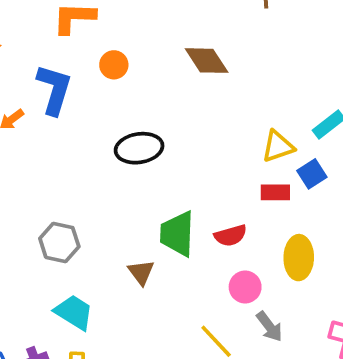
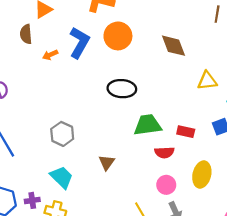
orange circle: (114, 65) -> (118, 36), size x1.6
yellow triangle: (278, 146) -> (207, 81), moved
red rectangle: (275, 192) -> (186, 132), moved
green trapezoid: (177, 234) -> (148, 125), moved, turned 68

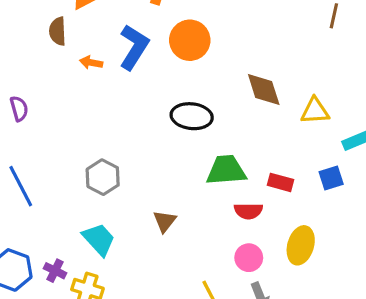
brown diamond: (173, 46) -> (264, 89), moved
orange arrow: (50, 55) -> (91, 63), turned 32
purple cross: (32, 200) -> (55, 271), turned 32

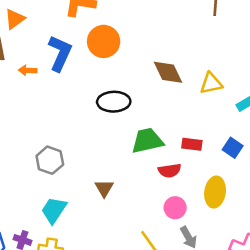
blue square: (331, 178) -> (233, 148), moved, turned -30
cyan trapezoid: (99, 239) -> (54, 210), turned -96

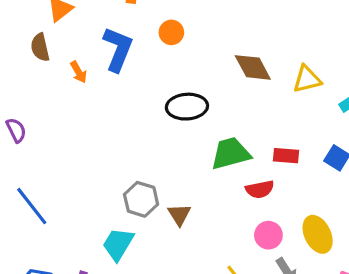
orange circle: (104, 41) -> (171, 32), size x0.6
orange arrow: (28, 70) -> (79, 72), turned -120
gray hexagon: (50, 160) -> (141, 199), moved
yellow ellipse: (215, 192) -> (318, 234), moved, turned -32

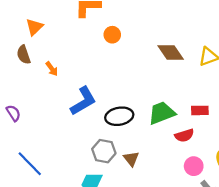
blue L-shape: (118, 49) -> (83, 101), moved, turned 44
black ellipse: (187, 107) -> (119, 116), moved

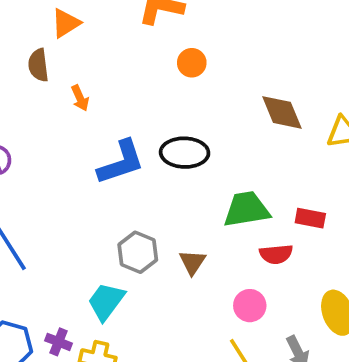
black ellipse: (119, 116) -> (185, 153), moved
brown triangle: (131, 159) -> (192, 262), moved
pink circle: (194, 166) -> (250, 306), moved

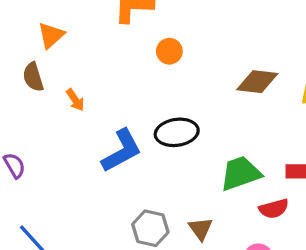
brown diamond: (282, 112) -> (257, 82), turned -51

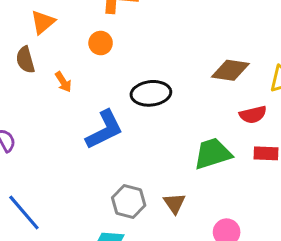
orange circle: (169, 51) -> (101, 43), moved
black ellipse: (177, 132) -> (151, 93), moved
red semicircle: (274, 209) -> (253, 115), moved

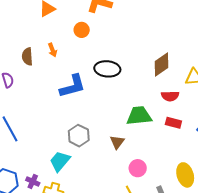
brown semicircle: (25, 60) -> (27, 57), moved
brown diamond: (230, 70) -> (162, 64), turned -55
brown triangle: (174, 203) -> (117, 142), moved

